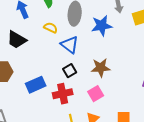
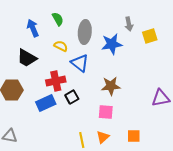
black square: (70, 71) -> (72, 97), moved
red cross: (63, 94) -> (56, 81), moved
pink square: (96, 94) -> (106, 112), turned 35

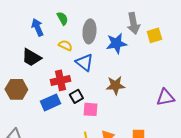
gray arrow: (129, 24) -> (133, 23), size x1.5
pink square: (106, 112) -> (90, 109), moved

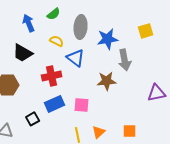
green semicircle: (62, 18) -> (54, 14), turned 80
gray arrow: (133, 23) -> (125, 60), moved
black square: (76, 96) -> (33, 119), moved
blue rectangle: (50, 102) -> (55, 104), moved

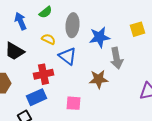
blue rectangle: (55, 104) -> (37, 97), moved

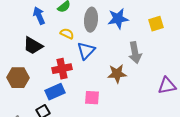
blue star: (100, 37) -> (118, 19), moved
blue triangle: (68, 56) -> (86, 51), turned 36

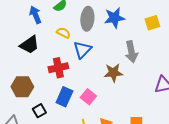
black trapezoid: (33, 46) -> (29, 45), turned -65
brown hexagon: (18, 78) -> (22, 87), moved
blue rectangle: (55, 92) -> (64, 97), moved, turned -42
pink square: (92, 98) -> (88, 97), turned 35

